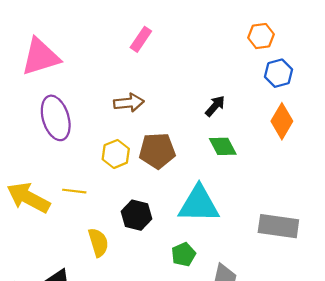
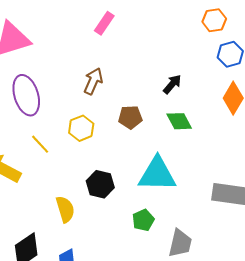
brown arrow: (129, 103) -> (93, 81), turned -60
brown pentagon: (157, 151) -> (130, 117), moved, size x0.7
yellow line: (74, 191) -> (40, 144), moved, turned 40

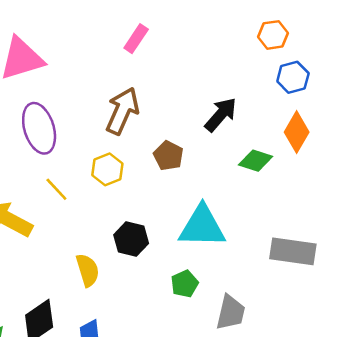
brown arrow: (93, 81) -> (122, 111), size x1.4
black arrow: (172, 84) -> (221, 115), size x1.4
brown pentagon: (130, 117) -> (168, 156), turned 30
green diamond: (179, 121) -> (256, 161), moved, turned -44

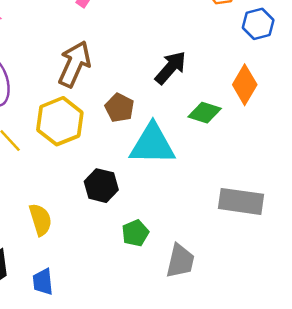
blue hexagon: (293, 77) -> (258, 24), moved
yellow hexagon: (107, 169) -> (60, 121), size x1.5
cyan triangle: (202, 227) -> (152, 144), moved
black hexagon: (131, 239) -> (101, 186), moved

